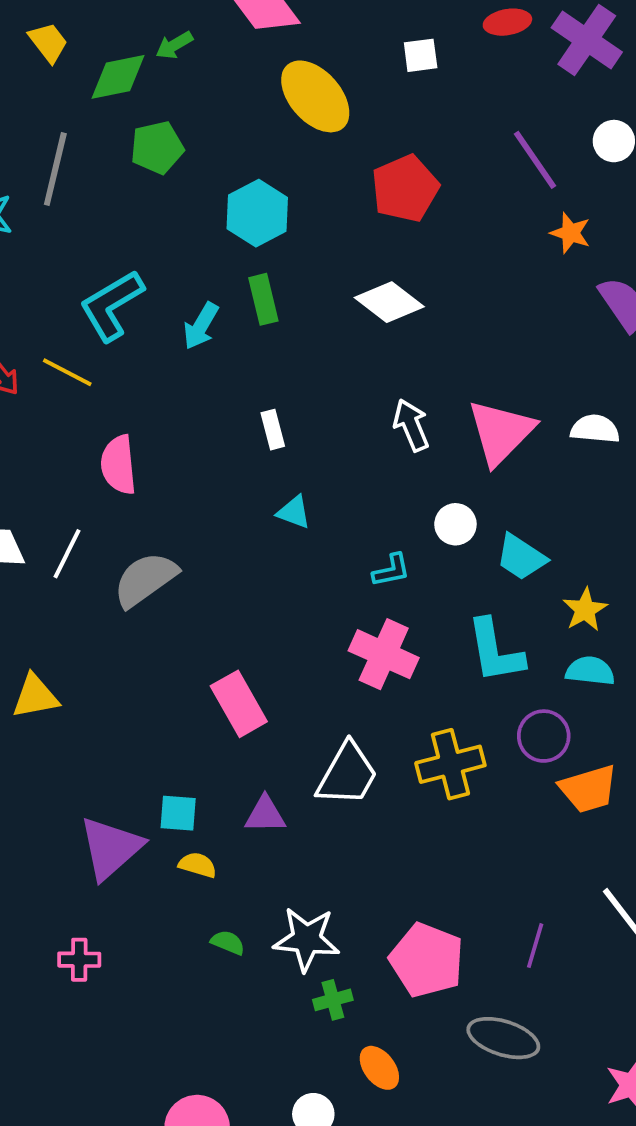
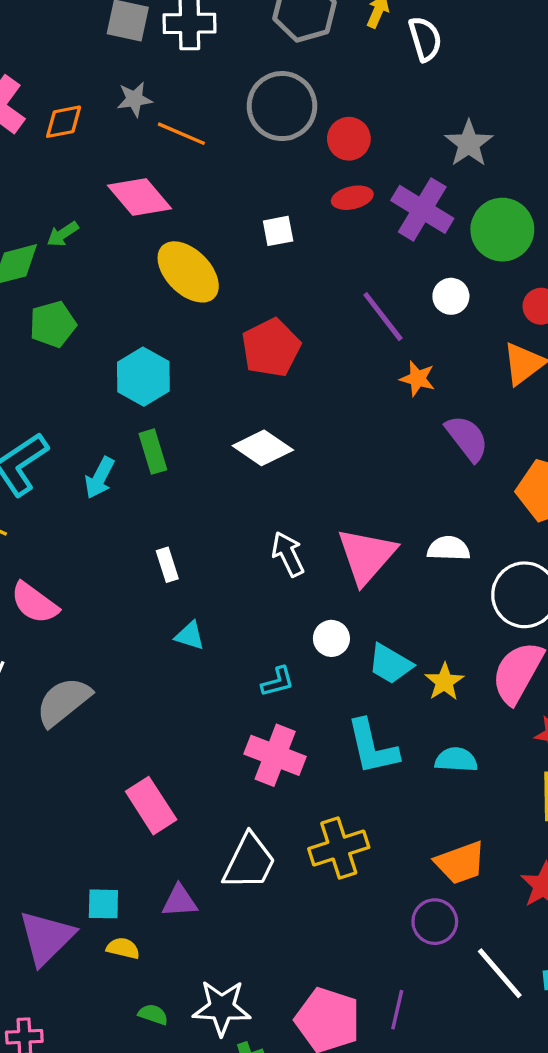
pink semicircle: (118, 465) -> (34, 603), turned -45
yellow star: (585, 610) -> (444, 682), moved
purple circle: (544, 736) -> (435, 922), moved
purple line: (535, 946) -> (397, 1010), moved

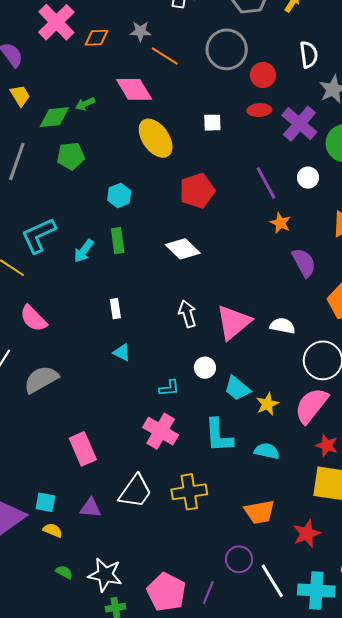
white semicircle: (425, 39) -> (309, 55), moved
cyan hexagon: (143, 377) -> (119, 196), size x0.7
purple circle: (435, 922) -> (239, 559), moved

